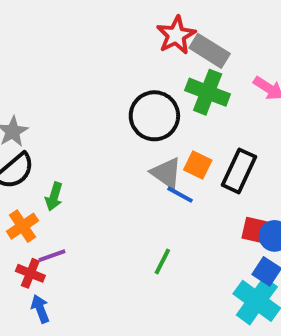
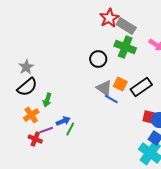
black circle: (154, 116) -> (98, 59), size x0.7
black rectangle: (239, 171) -> (141, 87), turned 30
green line: (162, 262) -> (70, 129), moved
blue arrow: (40, 309) -> (63, 121), moved, turned 88

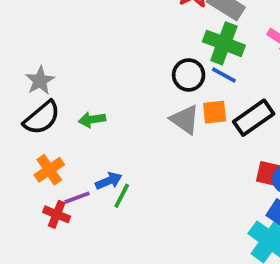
black circle: (98, 59) -> (189, 75), moved
orange square: (120, 84) -> (215, 112), turned -32
blue line: (111, 99) -> (224, 75), moved
green arrow: (47, 100) -> (92, 120), moved, turned 64

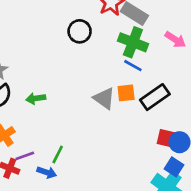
black circle: (189, 75) -> (80, 31), moved
blue arrow: (109, 181) -> (47, 172), moved, turned 42

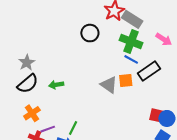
black rectangle: (155, 97) -> (149, 71), moved

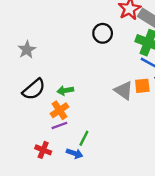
gray star: (27, 63) -> (27, 50), moved
orange cross: (32, 113) -> (59, 110), moved
purple line: (48, 129) -> (59, 125), moved

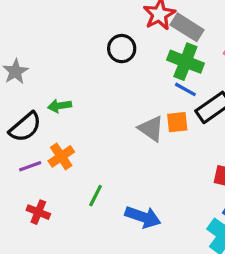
green arrow: (65, 90) -> (60, 106), moved
purple line: (59, 125) -> (30, 166), moved
blue arrow: (75, 153) -> (143, 217), moved, size x1.5

